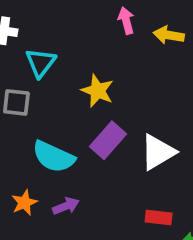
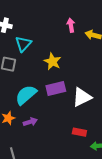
purple rectangle: (108, 140) -> (56, 88), turned 30
cyan semicircle: (54, 157) -> (26, 95), turned 110

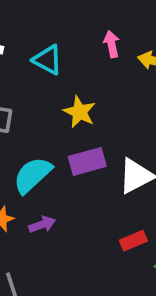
cyan triangle: (23, 44) -> (48, 60), moved, turned -42
red rectangle: (79, 132) -> (133, 241), turned -32

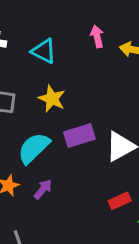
yellow star: (80, 112) -> (52, 99), moved
purple arrow: (42, 224) -> (43, 189), turned -30

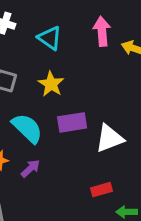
pink arrow: (97, 36) -> (102, 31), size x1.4
cyan semicircle: (34, 148) -> (27, 128), turned 80

